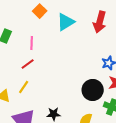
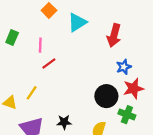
red arrow: (100, 22) -> (114, 35), moved
red line: (28, 64) -> (49, 64), moved

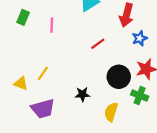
red line: (49, 64) -> (98, 44), moved
blue star: (124, 67) -> (140, 38), moved
black star: (64, 122) -> (82, 94), moved

